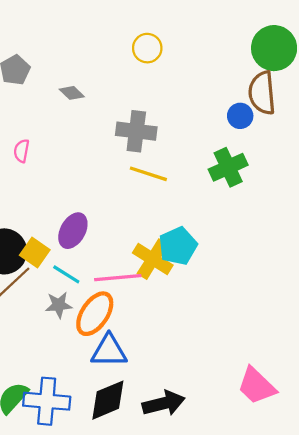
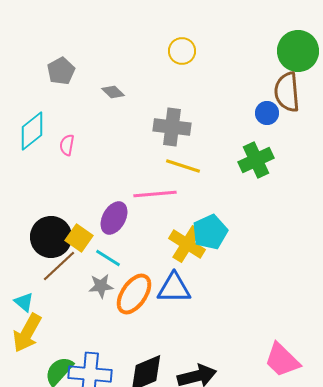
pink line: (118, 278) -> (155, 194), moved
blue triangle: (109, 351) -> (174, 288), moved

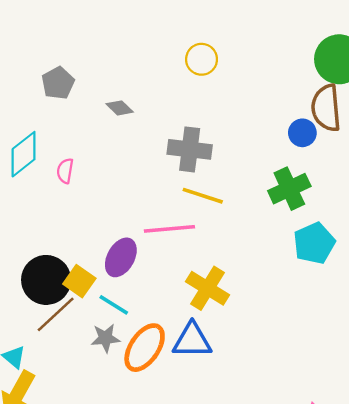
cyan pentagon: (210, 232) -> (314, 243), moved

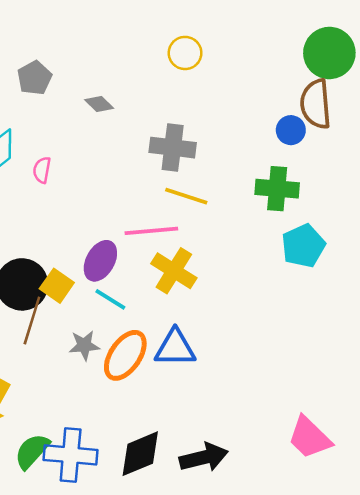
green cross: (289, 189) -> (277, 189), turned 30
yellow cross: (207, 288) -> (174, 271), moved
cyan line: (114, 305) -> (110, 299), moved
brown line: (56, 314) -> (32, 321), turned -30

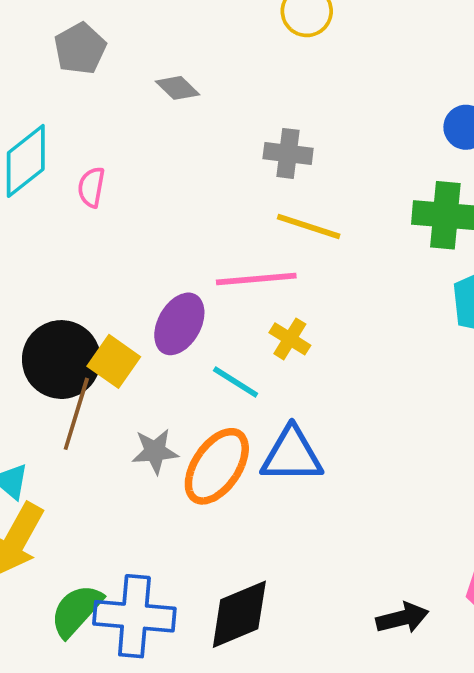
gray cross: (173, 148) -> (288, 153), size x0.7
yellow cross: (174, 271) -> (290, 339), size x0.6
cyan line: (110, 299) -> (236, 382), moved
black arrow: (204, 457) -> (402, 618), moved, size x0.7

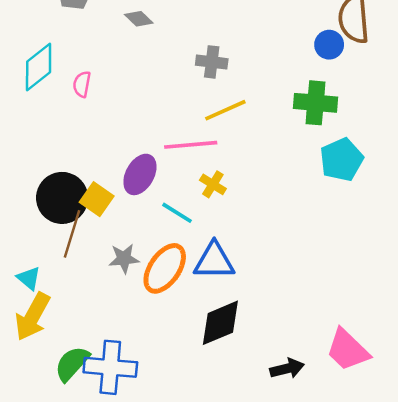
yellow line: (309, 227) -> (225, 110), turned -42
black diamond: (239, 614) -> (220, 323), moved

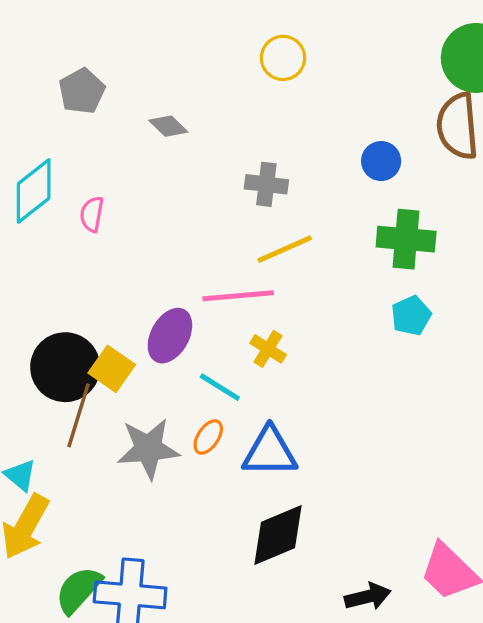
blue circle: (329, 45) -> (381, 161), moved
cyan pentagon: (341, 160) -> (411, 316), moved, size x0.7
gray star: (124, 259) -> (148, 449), size x1.5
orange ellipse: (165, 268) -> (208, 437), moved, size x0.5

